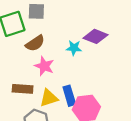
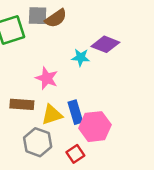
brown semicircle: (35, 43) -> (56, 18), moved

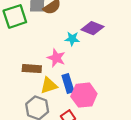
pink star: (47, 78) -> (56, 58), moved
brown rectangle: (22, 104) -> (32, 69), moved

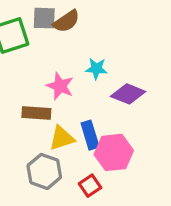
purple diamond: (92, 28) -> (128, 94), moved
pink star: (56, 58) -> (60, 86), moved

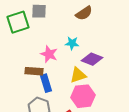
brown semicircle: (66, 21) -> (84, 13), moved
blue rectangle: (90, 135) -> (46, 83), moved
yellow triangle: (62, 138) -> (78, 75), moved

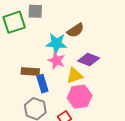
brown semicircle: (84, 13) -> (76, 30), moved
cyan star: (72, 43) -> (56, 43), moved, size x1.5
pink star: (49, 54) -> (56, 60), moved

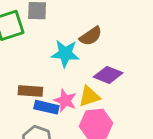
pink star: (56, 60) -> (65, 100), moved
blue rectangle: (42, 84) -> (46, 107), turned -60

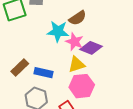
brown rectangle: (30, 91) -> (20, 68), moved, turned -48
pink star: (65, 100) -> (74, 42), moved

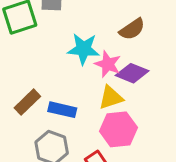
brown semicircle: (78, 18) -> (132, 29), moved

